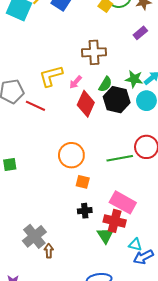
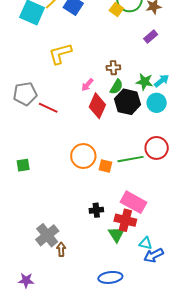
brown cross: (94, 52) -> (113, 68), moved, size x0.6
yellow L-shape: (51, 76) -> (60, 54), moved
orange square: (83, 182) -> (105, 166), moved

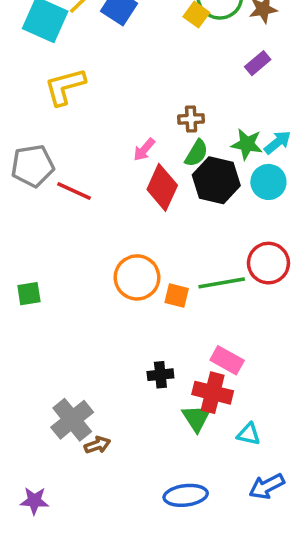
yellow L-shape: (60, 54) -> (65, 87), moved
pink rectangle: (133, 202) -> (227, 360), size x0.7
brown arrow: (61, 249) -> (97, 445), turned 72
blue arrow: (154, 255) -> (267, 486), moved

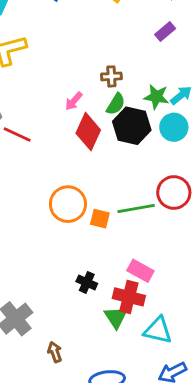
black cross: (160, 375) -> (87, 282), turned 30
cyan triangle: (249, 434) -> (158, 330), size x1.5
brown arrow: (97, 445) -> (55, 352), moved, turned -90

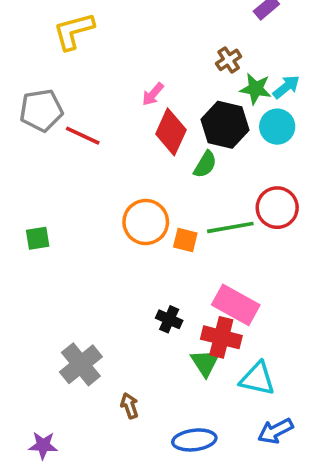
brown cross: (111, 76) -> (229, 60), moved, turned -30
green semicircle: (116, 104) -> (205, 164), moved
pink rectangle: (140, 271) -> (236, 305), size x1.4

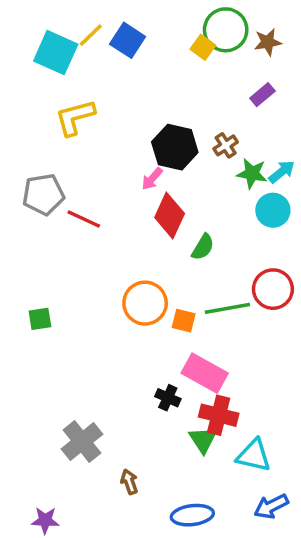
black hexagon: (225, 125) -> (175, 147), moved
pink rectangle: (236, 305) -> (205, 373), moved

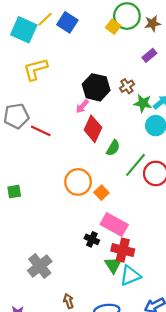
green line: (227, 308) -> (135, 165), moved, turned -40
orange square: (184, 321) -> (101, 193), turned 32
cyan triangle: (254, 456) -> (130, 276), moved, turned -35
brown arrow: (129, 482) -> (68, 301), moved

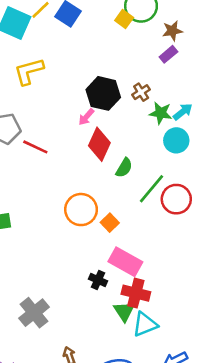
brown star: (153, 23) -> (172, 31), moved

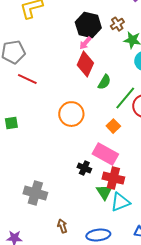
pink arrow: (86, 117) -> (85, 43), moved
red line: (35, 147) -> (27, 79), moved
orange square: (110, 223) -> (113, 126), moved
gray cross: (34, 313) -> (35, 193), turned -35

